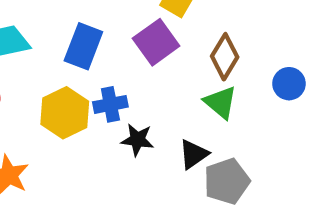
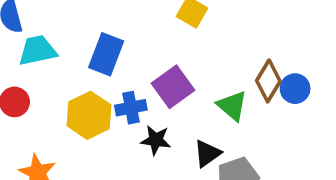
purple square: (156, 42) -> (173, 87), moved
brown diamond: (225, 57) -> (268, 81), moved

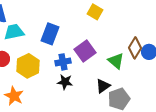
yellow hexagon: (89, 115) -> (28, 66), moved
black star: (156, 140) -> (65, 82), moved

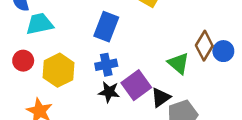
blue rectangle: (50, 34) -> (106, 27), moved
purple square: (85, 51) -> (136, 85), moved

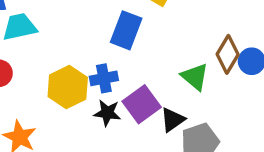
blue rectangle: (106, 27) -> (126, 30), moved
yellow hexagon: (59, 70) -> (68, 87), moved

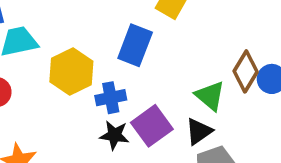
yellow hexagon: (68, 87) -> (71, 71), moved
black triangle: (173, 120) -> (199, 131), moved

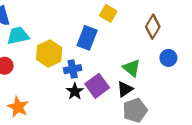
brown diamond: (246, 71) -> (153, 27), moved
black star: (114, 135) -> (75, 91), turned 30

